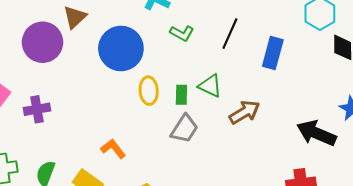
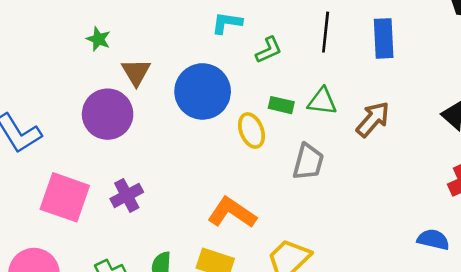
green L-shape: (182, 33) -> (269, 50), turned -35
green rectangle: (181, 95) -> (281, 105), moved, turned -60
orange L-shape: (113, 149) -> (232, 213), size x1.5

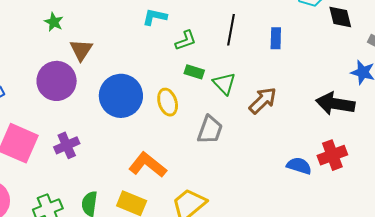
blue rectangle: (384, 38) -> (276, 38), size x0.7
blue circle: (203, 91) -> (121, 96), moved
green triangle: (322, 101) -> (224, 83), turned 35
green rectangle: (281, 105) -> (194, 72), moved
blue semicircle: (433, 240) -> (299, 166), moved

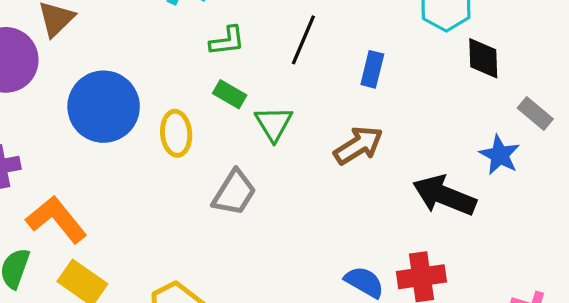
brown arrow: (263, 100) -> (358, 145), moved
orange L-shape: (148, 165) -> (56, 219), moved

